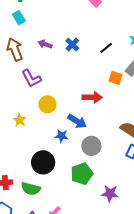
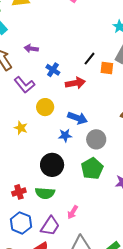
blue cross: (72, 45) -> (53, 70), moved
black line: (106, 48) -> (90, 59), moved
red arrow: (92, 97) -> (75, 83), moved

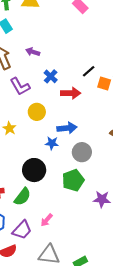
blue arrow: (78, 118) -> (67, 128), turned -36
green semicircle: (45, 193) -> (22, 197), turned -66

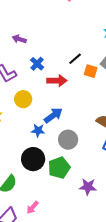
blue arrow: (67, 128) -> (53, 115), turned -30
black circle: (34, 170) -> (33, 159), moved

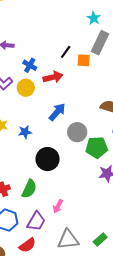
yellow circle: (23, 99) -> (26, 88), moved
blue star: (38, 130) -> (25, 132), moved
green pentagon: (59, 168) -> (97, 147), moved, turned 30

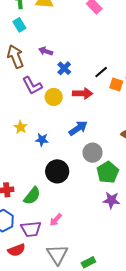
blue cross: (30, 65) -> (64, 68), moved
green pentagon: (97, 147) -> (108, 172), turned 30
purple trapezoid: (36, 221) -> (31, 229), turned 40
gray triangle: (68, 239) -> (57, 254), turned 50

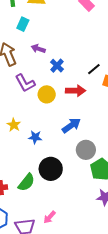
cyan rectangle: (19, 25) -> (23, 24), moved, turned 56
green semicircle: (32, 196) -> (26, 182), moved

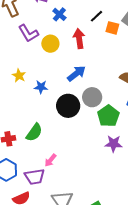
red arrow: (76, 91) -> (79, 39), turned -96
black circle: (51, 169) -> (68, 106), moved
pink arrow: (50, 217) -> (50, 160), moved

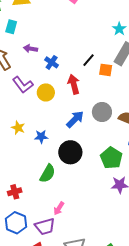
gray circle: (92, 97) -> (102, 112), moved
green semicircle: (34, 132) -> (48, 173), moved

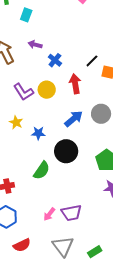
cyan rectangle: (11, 27) -> (26, 15), moved
purple L-shape: (23, 85) -> (23, 92), moved
pink arrow: (59, 208) -> (49, 214), moved
purple trapezoid: (45, 227) -> (72, 213), moved

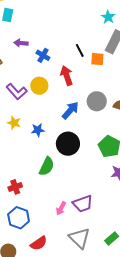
black line: (92, 61) -> (80, 50), turned -64

